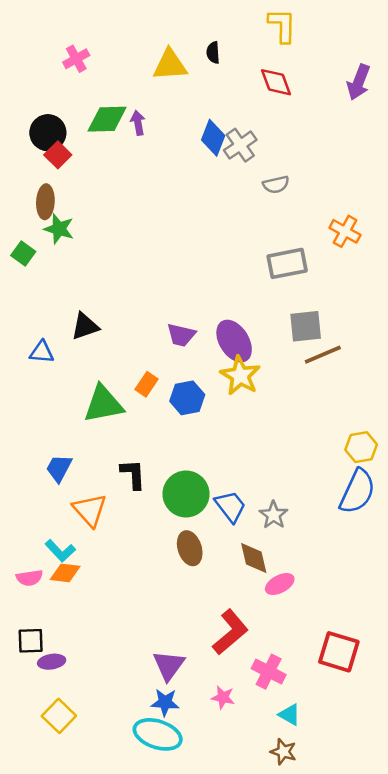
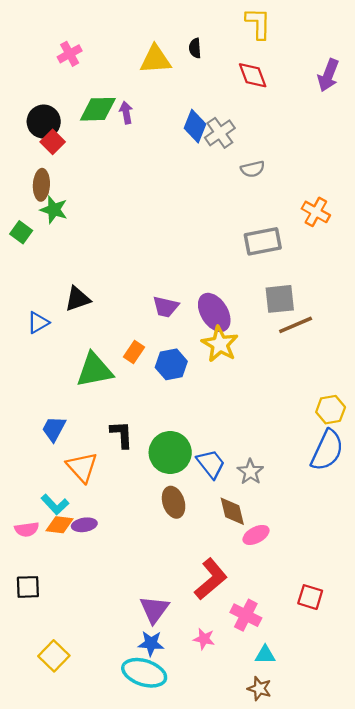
blue triangle: (42, 352) -> (38, 323), turned -35
red square: (339, 652) -> (310, 597), size x0.7
purple ellipse: (52, 662) -> (84, 525), moved
cyan triangle: (290, 715) -> (265, 655), turned -30

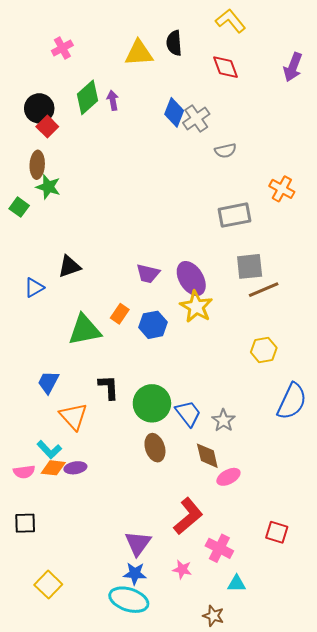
yellow L-shape: (258, 23) -> (230, 21), turned -40
black semicircle: (195, 48) -> (174, 43), size x1.4
green diamond: (98, 109) -> (88, 97), turned -40
yellow hexagon: (331, 410) -> (264, 350), moved
brown star: (259, 689) -> (213, 616), moved

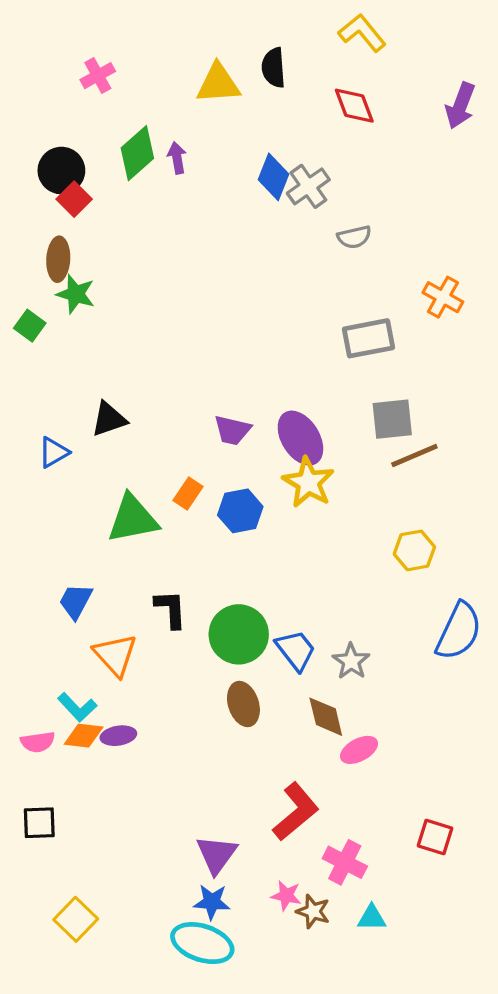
brown star: (213, 616) -> (313, 911), moved

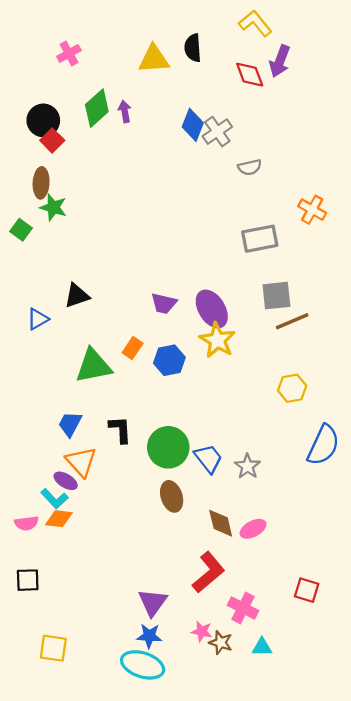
purple arrow: (460, 106) -> (280, 61), moved
blue trapezoid: (76, 601) -> (70, 424), moved
brown diamond: (326, 717) -> (221, 523), moved
purple ellipse: (118, 736) -> (66, 481), moved, turned 40
yellow square: (76, 919) -> (53, 648), turned -36

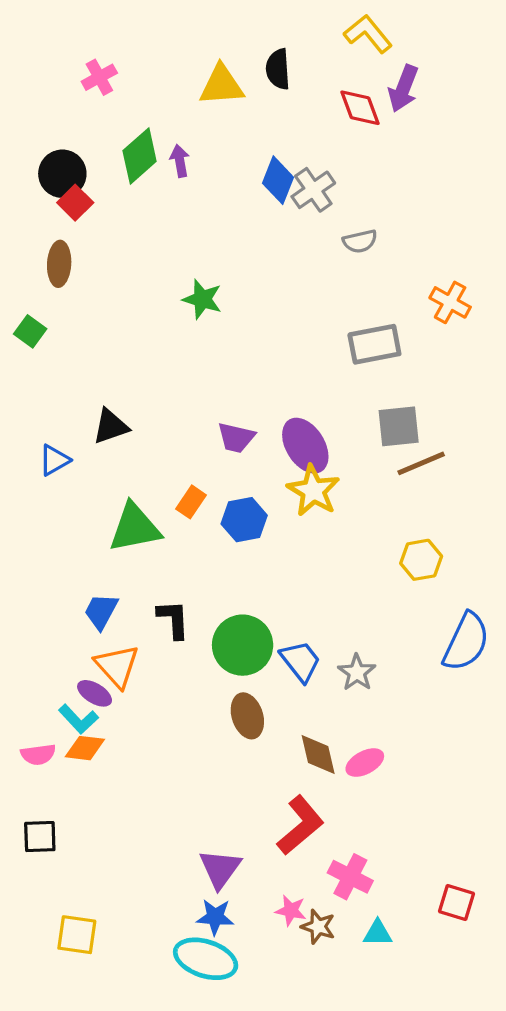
green star: (53, 207) -> (202, 299), moved
red square: (307, 590) -> (457, 902), moved

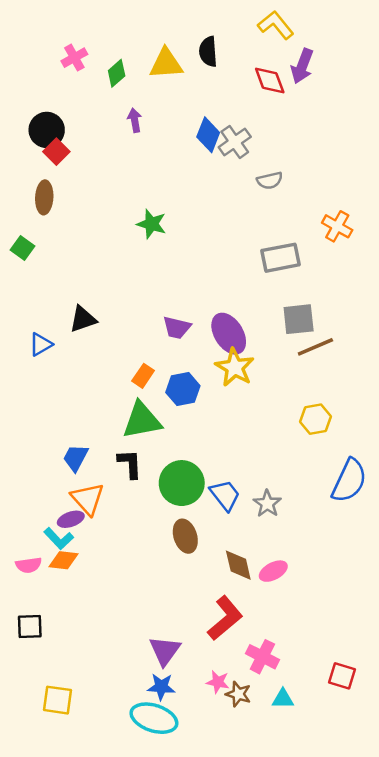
green diamond: (140, 156) -> (117, 73), moved, size x0.7
green triangle: (135, 528) -> (142, 420), moved
purple ellipse: (95, 693) -> (71, 519), turned -50

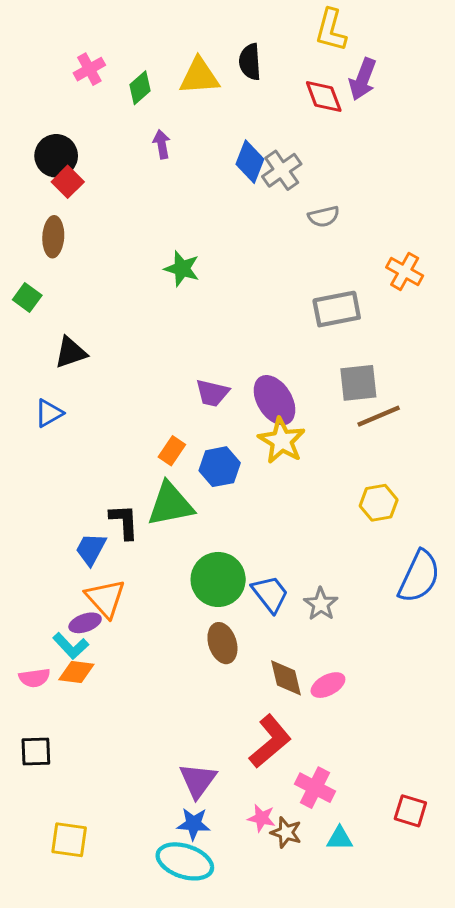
yellow L-shape: (276, 25) -> (331, 30), turned -126
black triangle: (83, 319) -> (71, 352), moved
black L-shape: (130, 464) -> (124, 522), moved

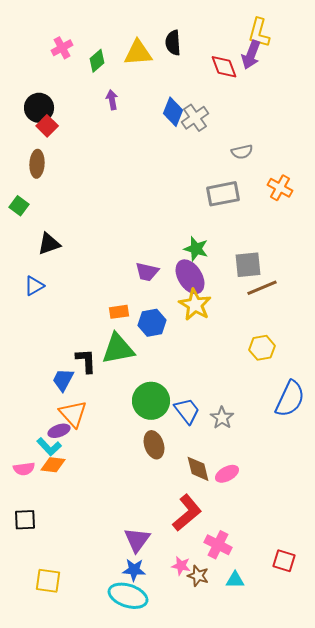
yellow L-shape: (331, 30) -> (259, 33), moved
gray semicircle: (324, 217) -> (242, 152), moved
green star: (182, 269) -> (196, 249), moved
gray rectangle: (337, 309) -> (223, 194), moved
orange rectangle: (172, 451) -> (119, 312), turned 48

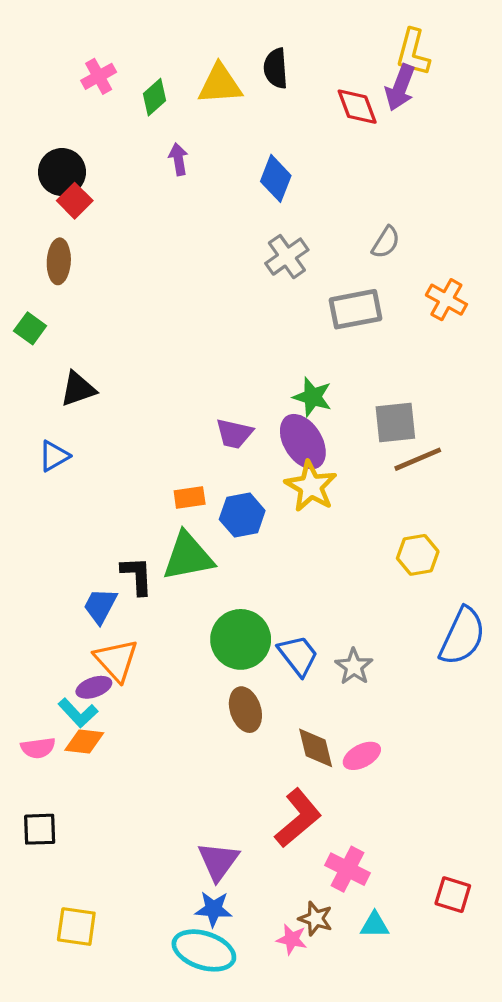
gray cross: (195, 118) -> (287, 257), moved
gray semicircle: (242, 152) -> (386, 242), turned -45
pink star: (181, 566) -> (292, 939), moved

